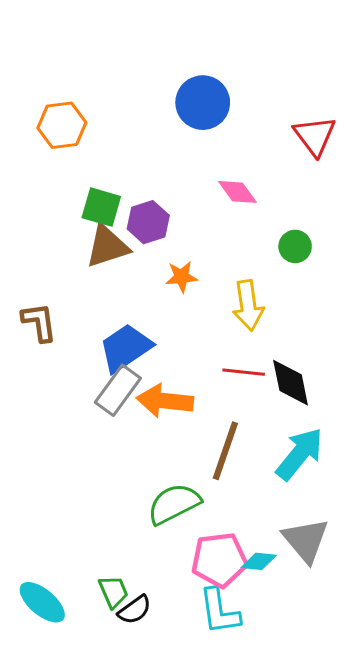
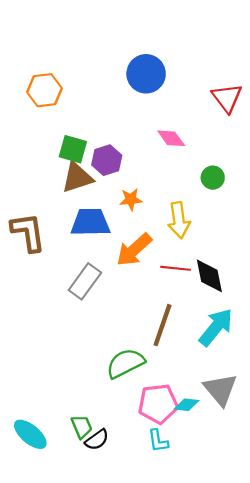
brown L-shape: (39, 322) -> (28, 232), size x1.4
blue trapezoid: (125, 348) -> (90, 222), moved, turned 33
orange arrow: (165, 401) -> (134, 250), moved, turned -48
cyan L-shape: (219, 611) -> (158, 441), size x0.7

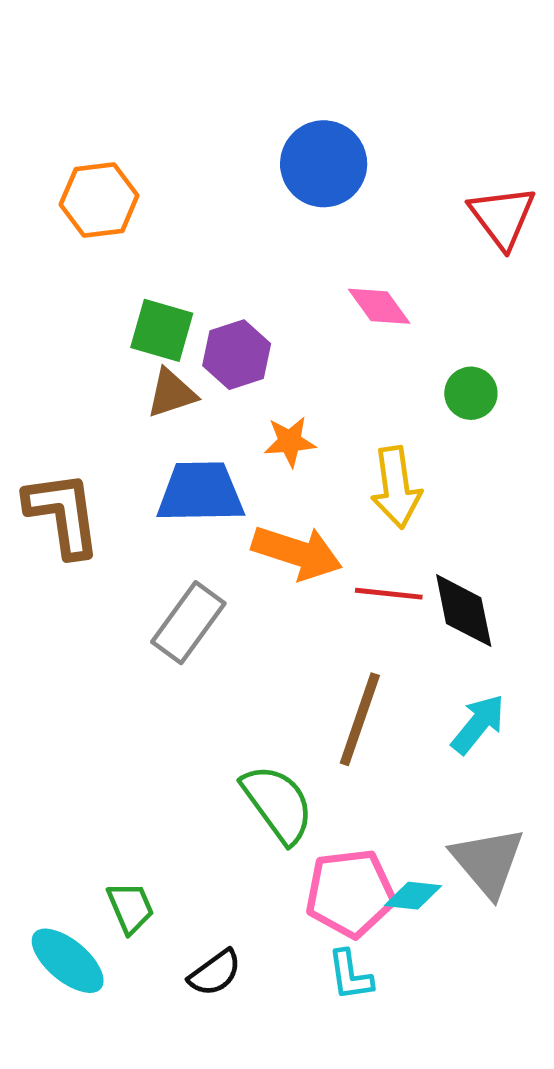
brown triangle: (77, 178) -> (171, 393), size x0.7
orange arrow: (134, 250) -> (297, 553), turned -120
cyan arrow: (216, 327) -> (478, 724), size x0.7
green semicircle: (125, 363) -> (278, 804), turned 81
green trapezoid: (82, 427) -> (130, 908), moved

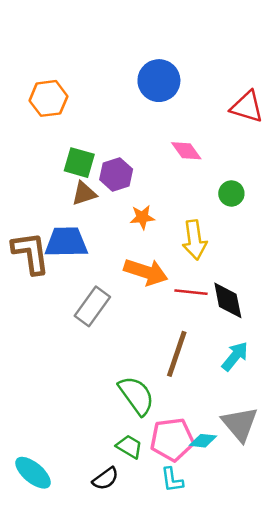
red triangle: (502, 217) -> (247, 107), turned -36
blue trapezoid: (200, 492) -> (66, 242), moved
green trapezoid: (130, 908) -> (129, 447), moved, turned -36

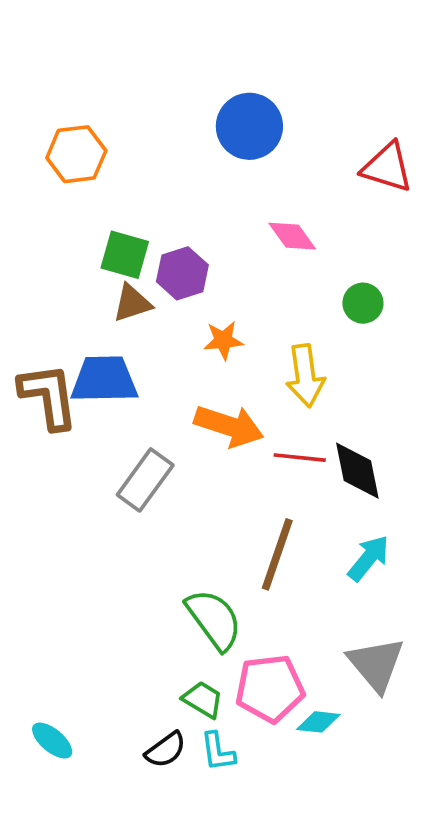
cyan diamond: (203, 441) -> (318, 722), moved
cyan ellipse: (33, 473) -> (52, 741), size x0.7
cyan L-shape: (172, 480) -> (218, 752), moved

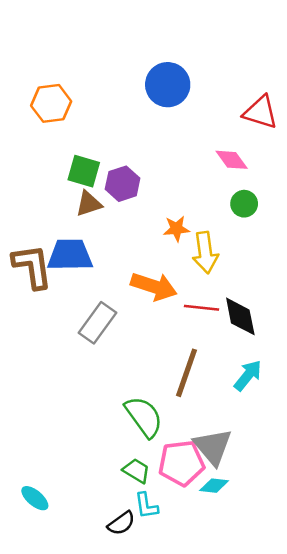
pink diamond: (292, 236) -> (232, 160), moved
orange star: (223, 340) -> (176, 229), moved
gray triangle: (376, 664) -> (213, 447), moved
black semicircle: (166, 750) -> (121, 523), moved

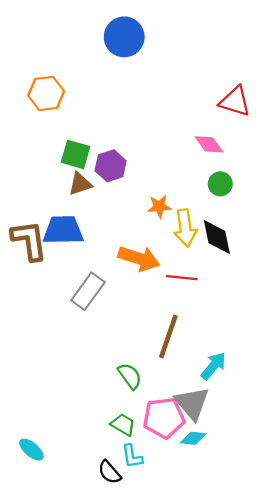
blue circle: (168, 85) -> (124, 37), moved
black diamond: (240, 316) -> (217, 237), moved
cyan arrow: (248, 375) -> (214, 366), moved
green semicircle: (144, 417) -> (130, 376), size x0.7
black semicircle: (121, 523) -> (109, 472), turned 85

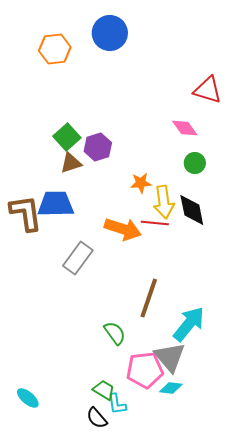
orange hexagon: (46, 93) -> (55, 49), moved
green square: (76, 154) -> (67, 137), turned 32
red line: (182, 278) -> (155, 223), moved
cyan arrow: (214, 366) -> (189, 324), size x1.4
green trapezoid: (123, 425) -> (104, 390), moved

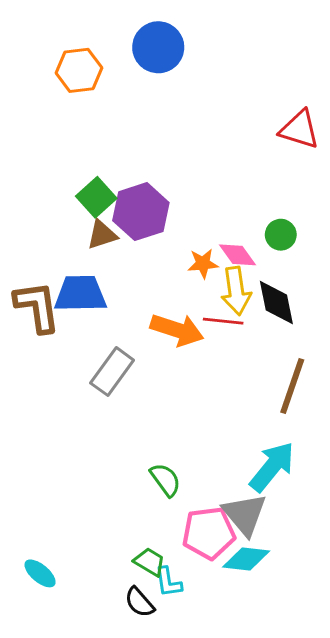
pink diamond: (185, 128) -> (238, 255), moved
purple hexagon: (98, 147) -> (141, 212), size x1.4
brown line: (149, 298) -> (292, 386), moved
cyan diamond: (171, 388) -> (246, 559), size x1.4

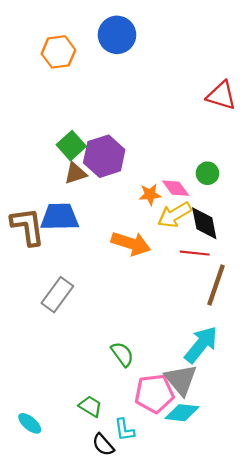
yellow arrow: (236, 291) -> (174, 215), turned 68
red line: (223, 321) -> (195, 253), moved
gray rectangle: (112, 372) -> (57, 295), moved
green trapezoid: (150, 562) -> (90, 406), moved

